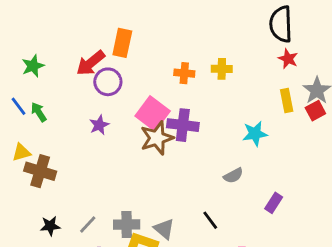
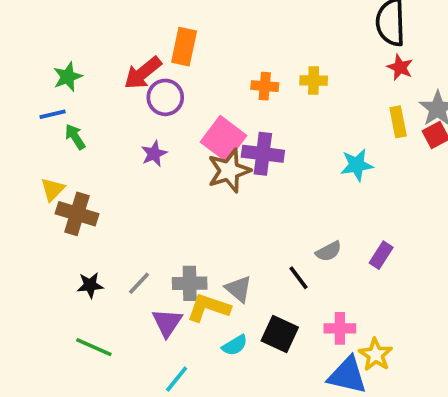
blue line: (19, 106) -> (53, 114), moved, turned -66
yellow triangle: (21, 152) -> (53, 189), turned -30
gray semicircle: (233, 175) -> (329, 251), moved

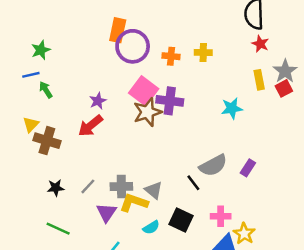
red arrow: (143, 73) -> (90, 126), moved
purple circle: (165, 97) -> (133, 46), moved, size x1.4
gray semicircle: (329, 251) -> (213, 165), size x1.6

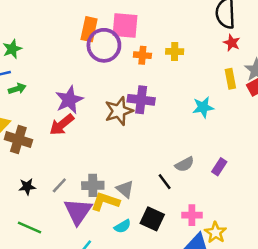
green arrow: (46, 90) -> (17, 89), turned 105
pink square: (144, 91) -> (125, 25), moved, turned -32
purple star: (98, 101) -> (69, 100), size x1.6
gray semicircle: (213, 165) -> (185, 164), size x0.7
purple triangle: (106, 213) -> (78, 211), size x1.4

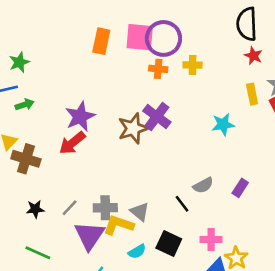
purple circle: (104, 45) -> (163, 38), moved
purple cross: (141, 100) -> (157, 117), turned 30

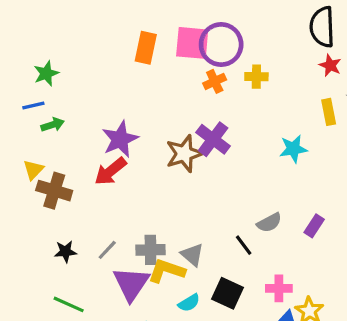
orange cross: (158, 69) -> (215, 81), turned -30

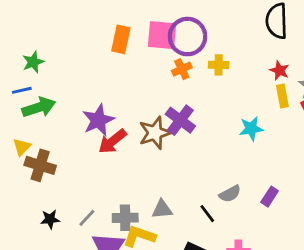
red star: (330, 65) -> (280, 71), moved
green arrow: (53, 125) -> (39, 107), size x1.6
red arrow: (110, 171) -> (112, 141), moved
gray triangle: (192, 255) -> (162, 209), moved, turned -45

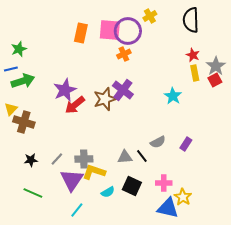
yellow cross: (219, 65) -> (150, 16), moved, turned -32
cyan star: (251, 129) -> (173, 96), turned -30
gray triangle: (162, 209) -> (125, 157), moved

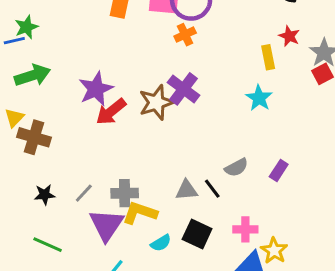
blue line: (11, 69) -> (14, 41), moved
yellow rectangle: (195, 73) -> (268, 57), moved

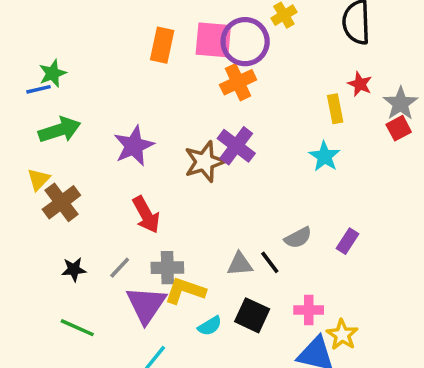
orange cross: (185, 35) -> (238, 82), size x1.4
red arrow: (111, 112) -> (146, 215), moved, turned -80
brown cross: (34, 137) -> (61, 202), turned 36

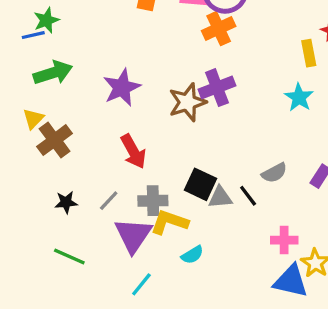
purple cross: (236, 146) -> (217, 88), turned 32
black square: (252, 315) -> (201, 184), moved

